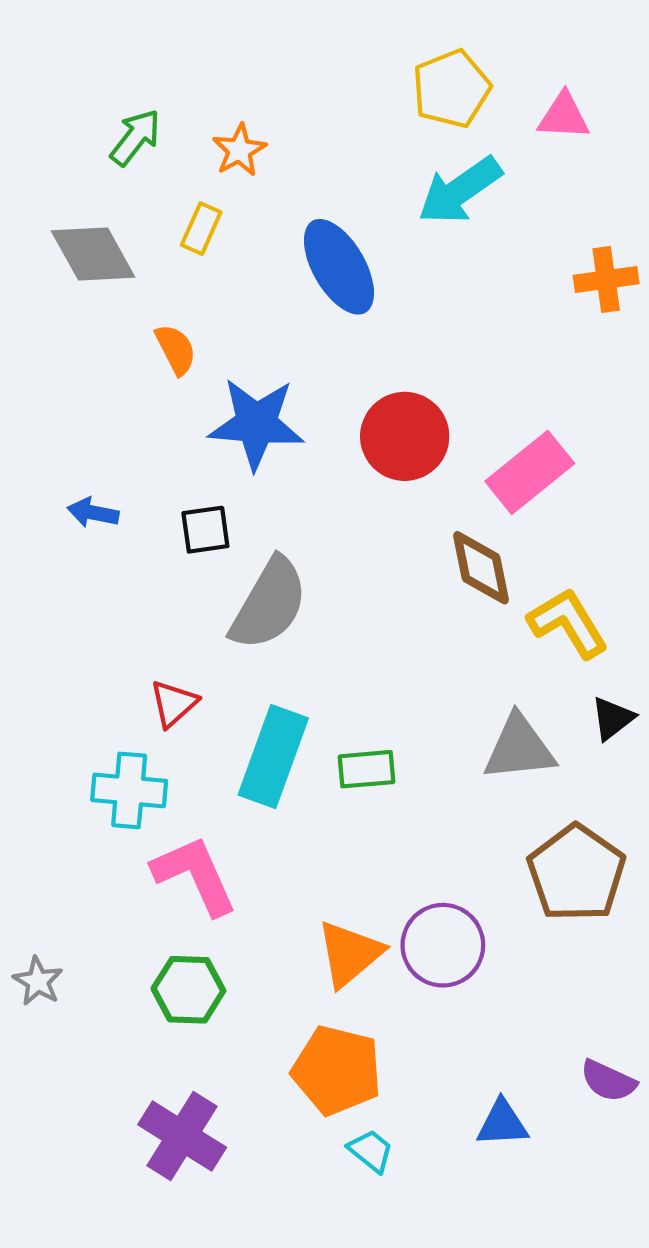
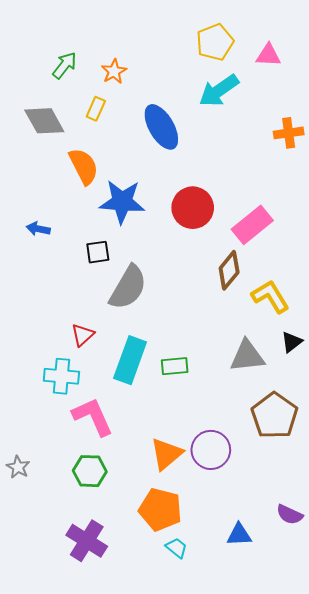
orange semicircle: (176, 349) -> (84, 166), size x1.5
blue arrow: (93, 513) -> (38, 229), moved
brown diamond: (481, 568) -> (229, 270), turned 51

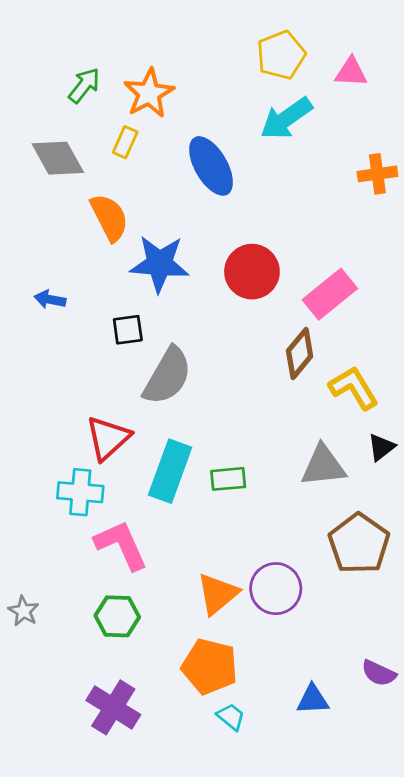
orange star: (114, 71) -> (149, 93), size x1.5
red triangle: (83, 335) -> (108, 438), size x1.5

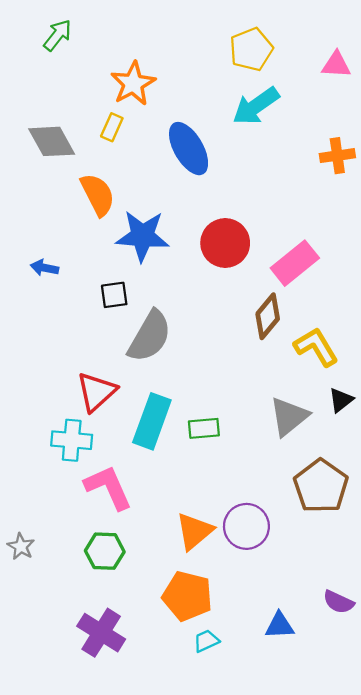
pink triangle: (351, 72) -> (336, 65), moved
green arrow: (84, 85) -> (57, 35), moved
gray triangle: (323, 466) -> (289, 417), turned -33
cyan trapezoid: (231, 717) -> (206, 641), turned -64

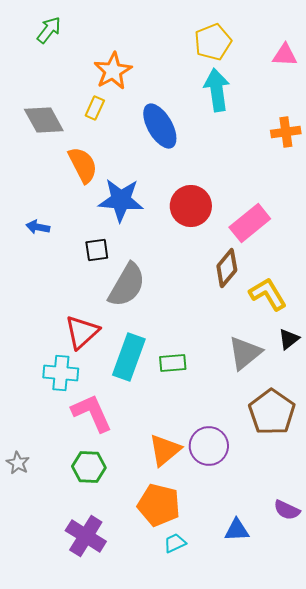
cyan arrow: (256, 106) -> (217, 90), turned 117

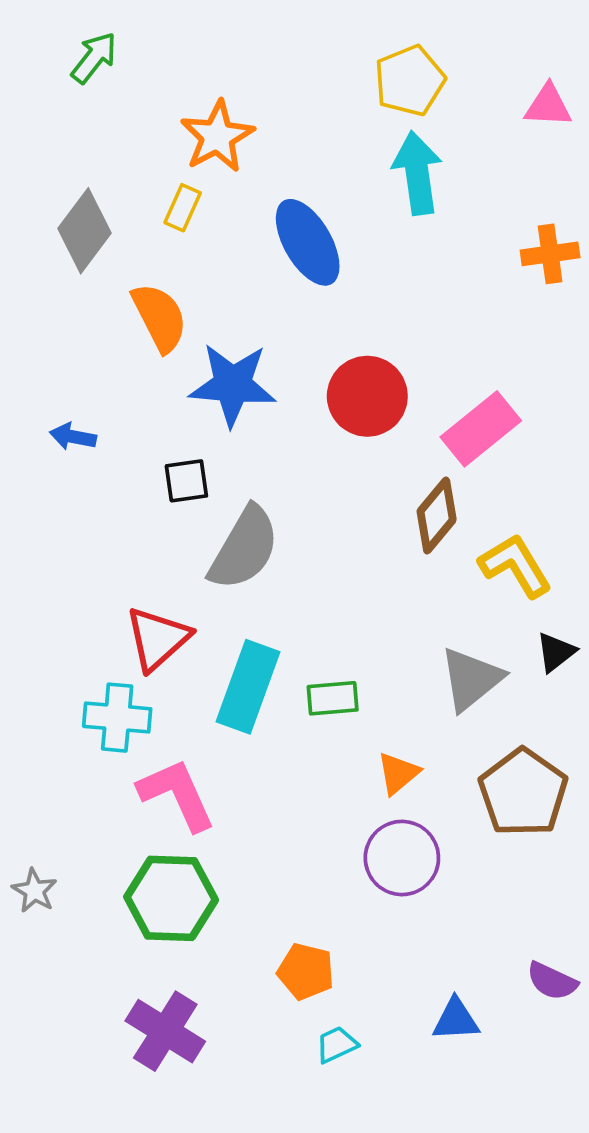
gray diamond: (44, 120) -> (84, 231), turned 66
orange triangle: (165, 450) -> (398, 773), moved, size x0.7
green hexagon: (89, 467) -> (171, 898), size x1.4
orange pentagon: (159, 505) -> (306, 971), size x0.7

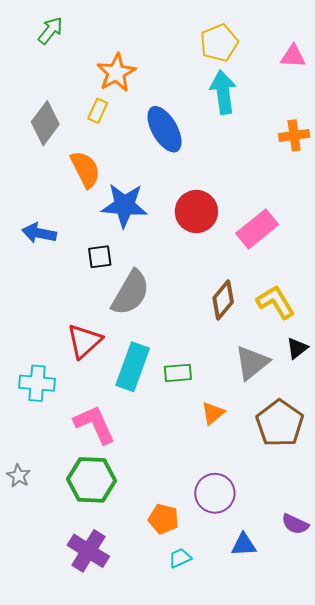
blue arrow: (73, 437) -> (39, 233), size x1.4
brown diamond: (437, 516) -> (223, 300), moved
cyan cross: (117, 718) -> (37, 383), moved
purple circle: (402, 858) -> (215, 493), moved

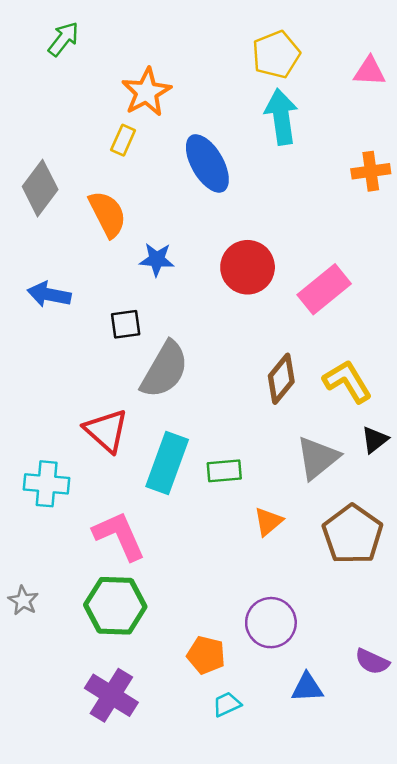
gray diamond: (45, 123) -> (40, 188), moved
blue star: (124, 205) -> (157, 259), size x0.6
red triangle: (84, 341) -> (106, 431), turned -36

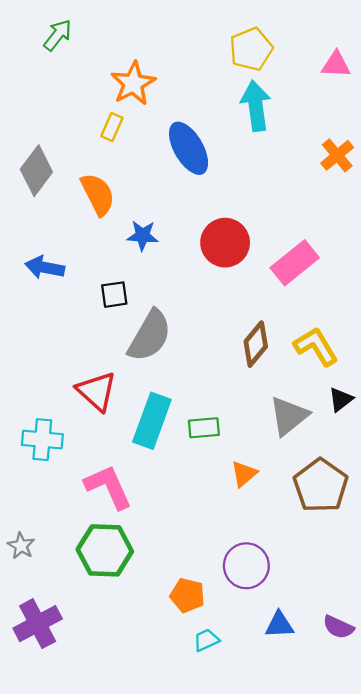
orange cross: (371, 171) -> (337, 155), turned -32
purple semicircle: (372, 662) -> (338, 627), moved
purple cross: (111, 695) -> (38, 624), moved, turned 30

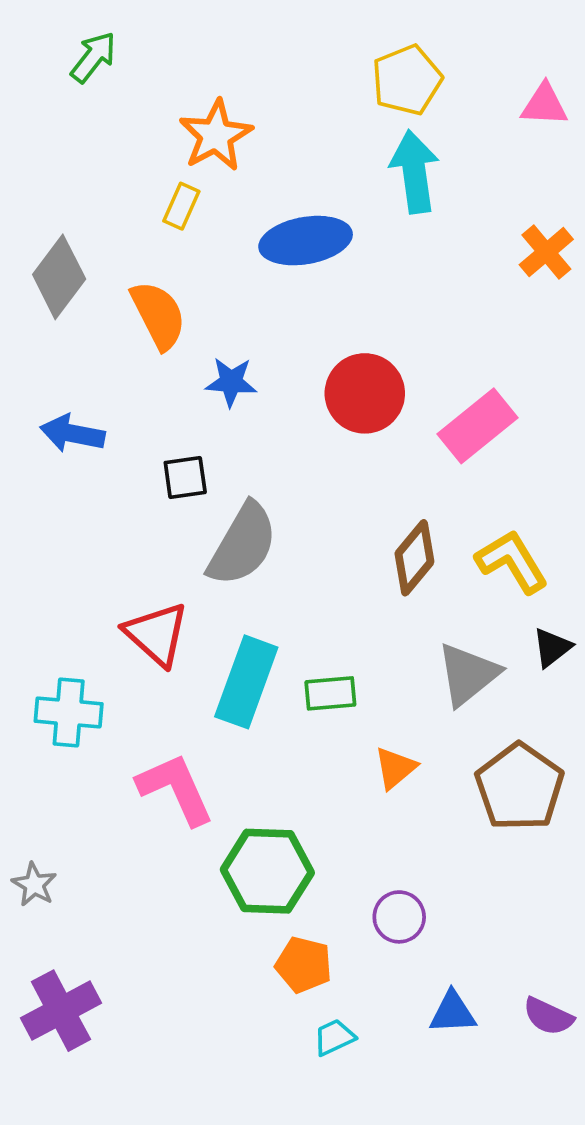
blue ellipse: (189, 148) -> (306, 241), turned -70
green hexagon: (105, 550) -> (267, 871), moved
purple circle: (246, 566) -> (399, 917), size x0.7

